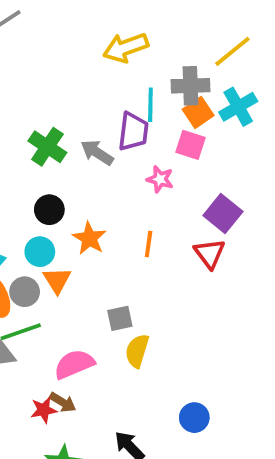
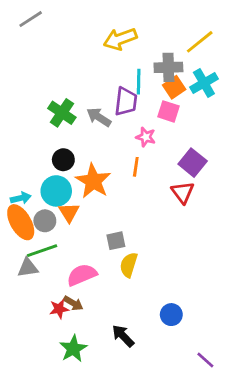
orange star: (89, 238) -> (93, 181), size x1.4
orange line: (149, 244) -> (136, 167), moved
cyan circle: (40, 252) -> (56, 191), size x1.4

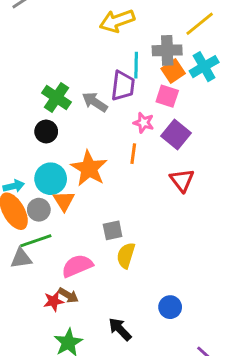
black circle: (63, 160) -> (46, 132), moved
purple square: (193, 163) -> (176, 134), moved

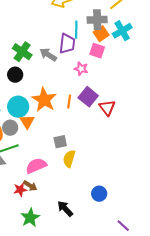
purple square: (176, 134) -> (88, 97), moved
orange line: (133, 154) -> (69, 102), moved

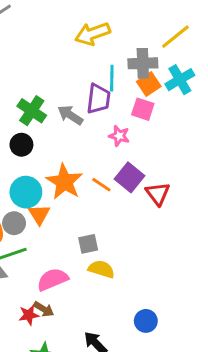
orange line: (69, 102) -> (101, 185), turned -64
yellow semicircle: (69, 159) -> (101, 269), turned 90

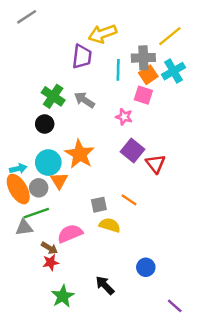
purple trapezoid: (98, 99) -> (82, 57), moved
orange line: (101, 185) -> (129, 200), moved
brown arrow: (44, 309) -> (49, 248), moved

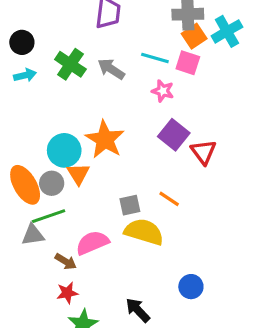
cyan line: (118, 70) -> (155, 58), moved, turned -75
black circle: (45, 124) -> (22, 42), moved
cyan arrow: (18, 169) -> (25, 75), moved
yellow semicircle: (110, 225) -> (144, 232), size x1.4
red star: (51, 262) -> (67, 293), moved

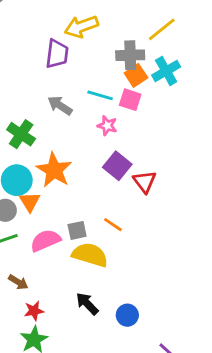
green cross: (70, 64) -> (21, 134), moved
pink semicircle: (92, 243) -> (45, 240), moved
blue circle: (191, 287) -> (127, 315), moved
red star: (67, 293) -> (34, 311), moved
black arrow: (138, 310) -> (87, 304), moved

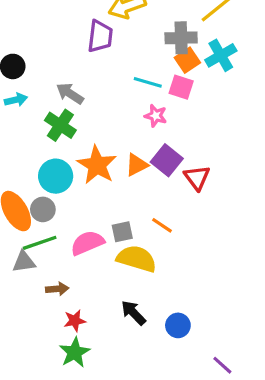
gray arrow: (60, 105) -> (70, 93), moved
orange triangle: (30, 202) -> (137, 165), moved, turned 35
brown arrow: (18, 282) -> (57, 289), turned -36

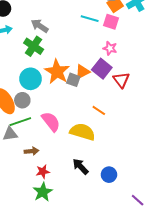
pink star: (156, 116) -> (110, 48), moved
gray square: (122, 232) -> (73, 80), moved, turned 32
pink semicircle: (87, 243) -> (51, 122), turned 75

